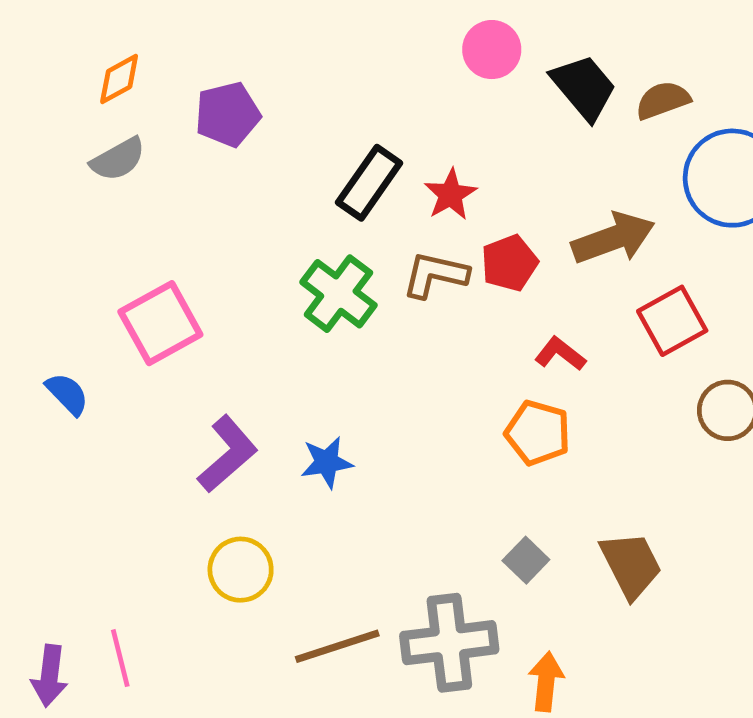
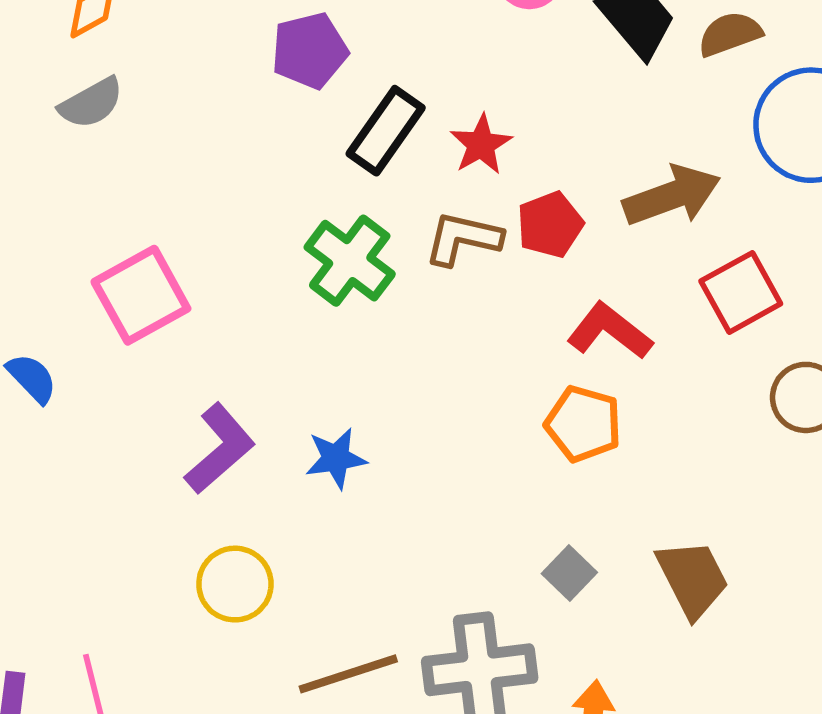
purple pentagon: (228, 114) -> (310, 51), moved
red L-shape: (560, 354) -> (610, 331), size x1.4

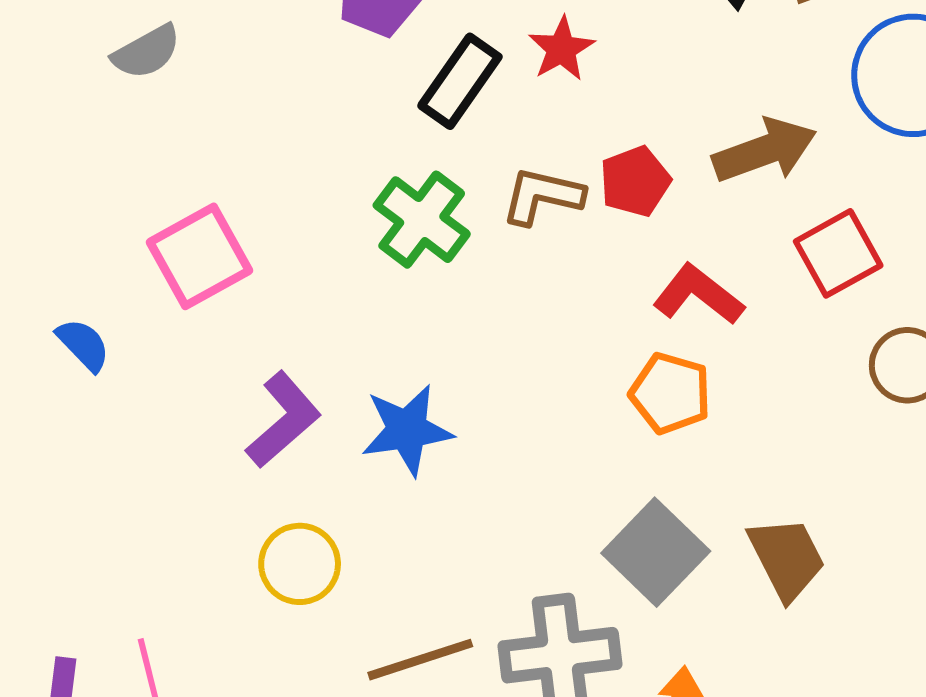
red star: (481, 145) -> (561, 49), moved
blue star: (336, 458) -> (407, 430), size x1.4
gray square: (569, 573) -> (656, 552), size x1.8

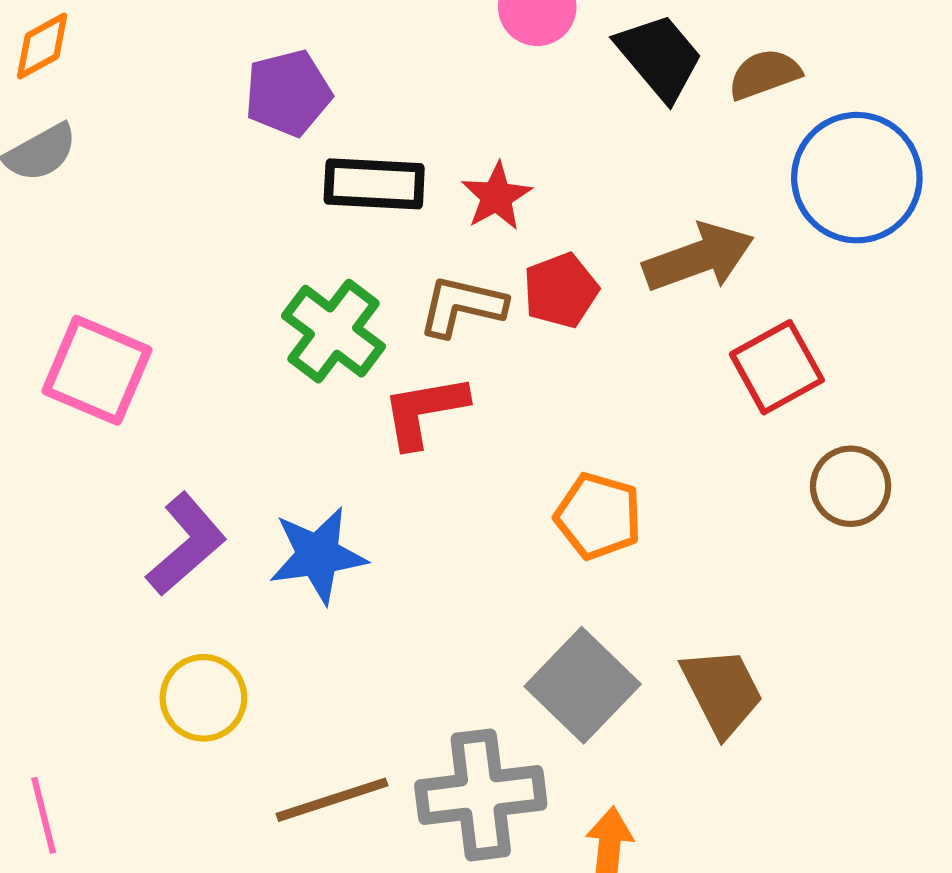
red star: (561, 49) -> (496, 196), moved
black rectangle: (460, 81) -> (374, 184), turned 58
pink square: (199, 256) -> (97, 370), turned -38
red L-shape: (698, 295) -> (424, 411), moved, turned -48

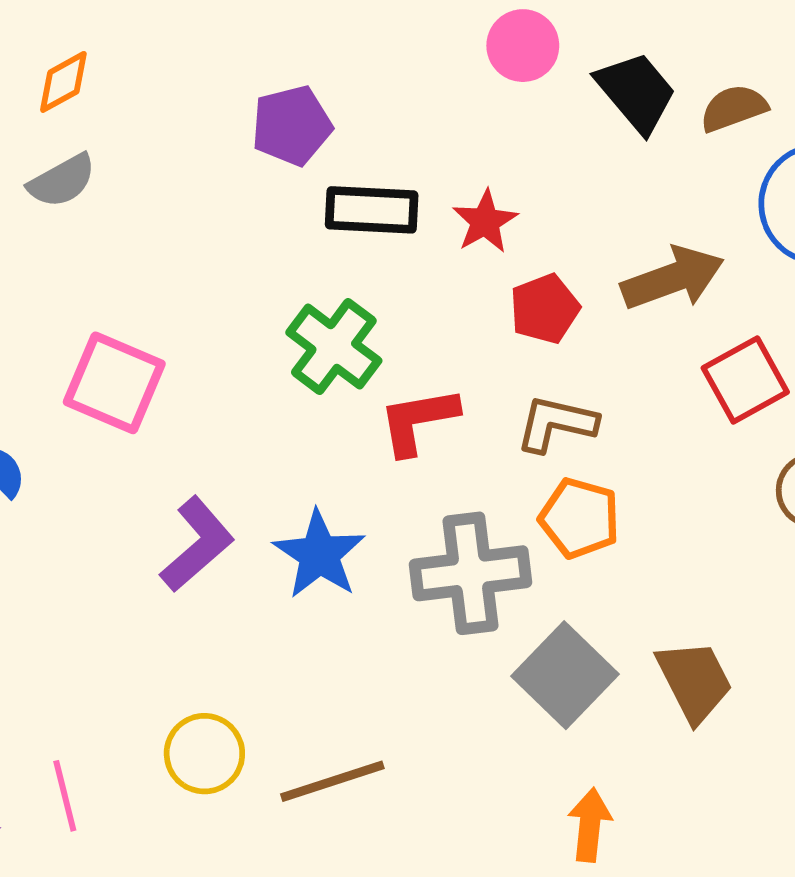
brown L-shape: (462, 306) -> (556, 424), moved
blue star: (318, 555) -> (319, 554), turned -30
yellow circle: (203, 698) -> (204, 754), moved
gray cross: (481, 795) -> (471, 573), moved

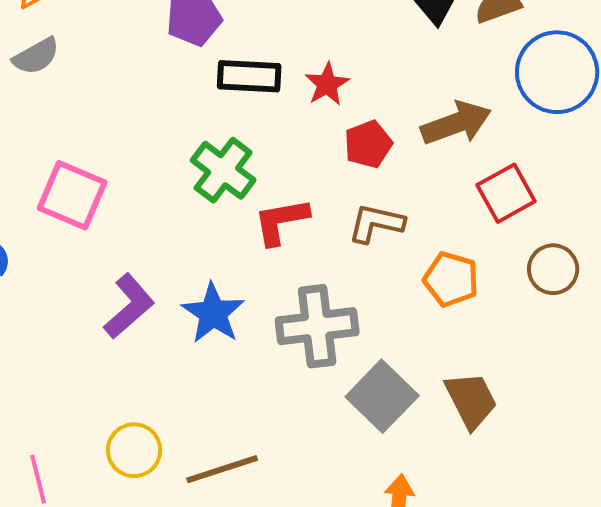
orange pentagon: (580, 518) -> (451, 279), moved

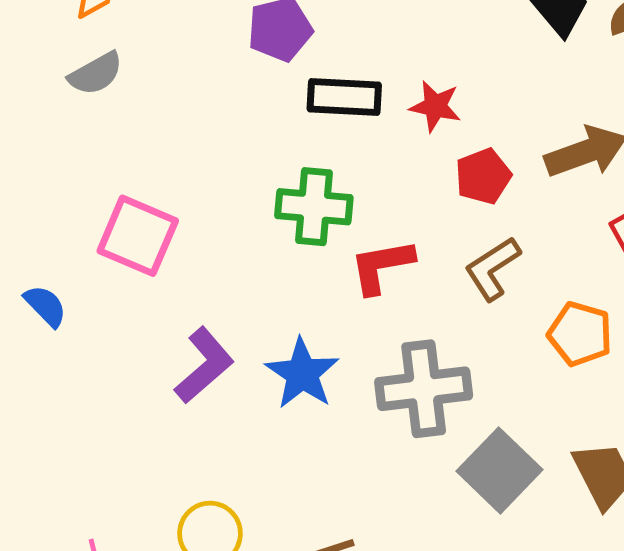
red star: (327, 84) -> (435, 106), turned -30
green cross: (223, 170) -> (314, 207), turned -32
brown L-shape: (376, 223) -> (492, 269), turned -46

